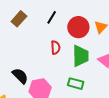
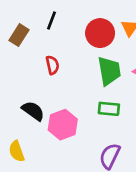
black line: (52, 17) -> (51, 20), moved
red semicircle: (56, 48) -> (52, 65), moved

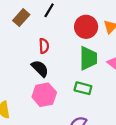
black semicircle: (33, 111) -> (40, 68), moved

